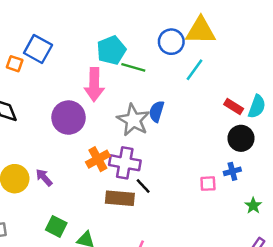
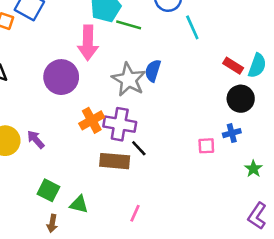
cyan line: (194, 70) -> (192, 27), turned -60

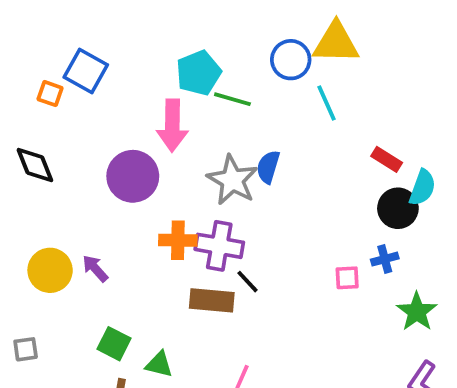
cyan semicircle: (257, 66) -> (422, 188), moved
orange cross: (92, 120) -> (178, 240), turned 30
green star: (253, 169) -> (417, 312), size x1.5

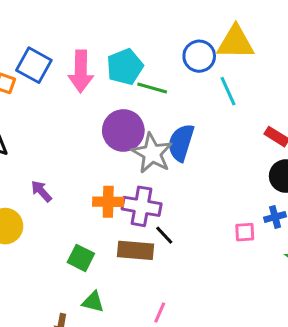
pink arrow: (172, 126) -> (81, 71), moved
blue semicircle: (268, 167) -> (181, 143), size x1.4
purple circle: (133, 176) -> (123, 130), moved
purple arrow: (95, 268) -> (41, 191), moved
green square: (114, 344) -> (81, 258), moved

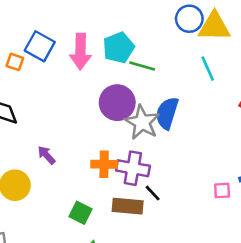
blue circle: (199, 56) -> (189, 19), moved

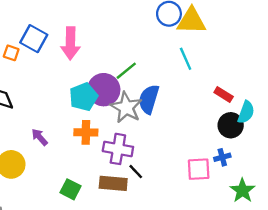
cyan pentagon: (119, 48) -> (84, 97), moved
green line: (142, 66) -> (126, 71), moved, turned -55
orange cross: (104, 164) -> (86, 132), moved
pink square: (222, 190) -> (199, 169), size x1.5

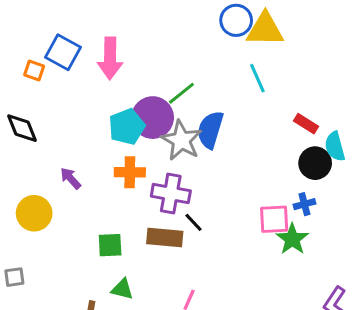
cyan semicircle: (246, 112) -> (335, 146), turned 145
green square: (70, 189) -> (110, 245), turned -30
green star: (242, 191) -> (292, 239), moved

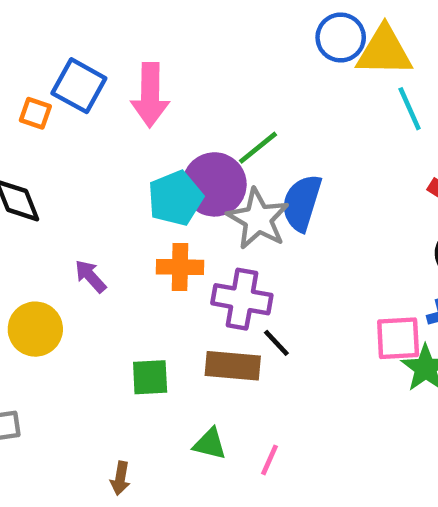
cyan line: (257, 78) -> (410, 109), moved
green triangle: (122, 289) -> (210, 444), moved

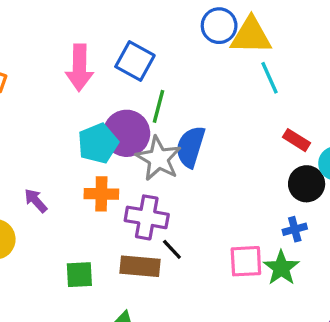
blue square: (79, 86) -> (135, 61), moved
green line: (258, 148) -> (159, 106), turned -36
pink square: (398, 338) -> (246, 261), moved

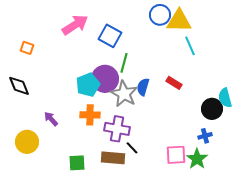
pink arrow: (79, 68) -> (75, 25), moved, turned -124
red rectangle: (296, 140) -> (174, 83), moved
blue semicircle: (190, 147) -> (143, 87), size x0.7

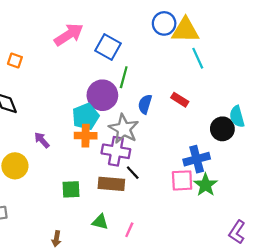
cyan pentagon: (88, 85) -> (86, 117), moved
gray star: (124, 94) -> (124, 129), moved
blue cross: (205, 136) -> (197, 159), moved, size x1.6

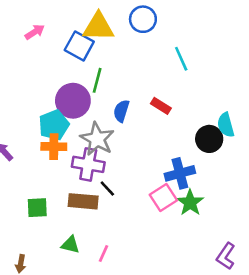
yellow triangle: (185, 30) -> (98, 27), moved
pink arrow: (69, 35) -> (35, 32), size x0.6
pink square: (182, 180) -> (163, 198), turned -30

